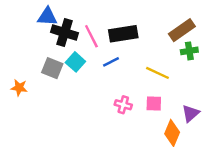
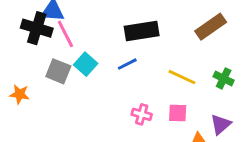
black cross: (64, 33) -> (37, 28), moved
pink line: (91, 36) -> (65, 34), moved
green cross: (189, 51) -> (224, 78), moved, turned 35

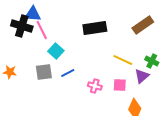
blue line: (127, 64) -> (68, 73), moved
gray square: (58, 71) -> (44, 72), moved, turned -30
purple triangle: (221, 124) -> (142, 76), moved

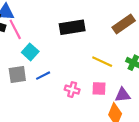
purple triangle: (142, 76) -> (123, 95), moved, turned 35

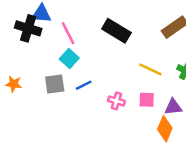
black rectangle: (72, 27) -> (116, 31), turned 40
pink line: (15, 29) -> (68, 33), moved

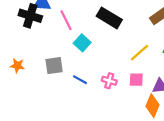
cyan square: (69, 59) -> (82, 43), moved
yellow line: (150, 69) -> (140, 53), turned -66
blue line: (84, 85) -> (80, 80), moved, turned 56

